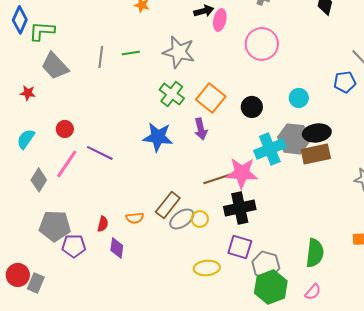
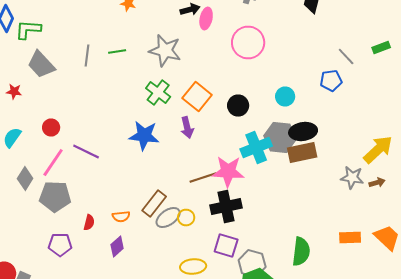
gray pentagon: (55, 226) -> (55, 196), moved
purple diamond: (117, 248) -> (117, 246), moved, turned 40

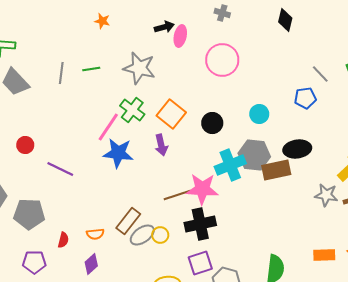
black ellipse: (303, 132) -> (297, 149), moved
pink line: (53, 162) -> (108, 127), moved
purple square: (226, 246) -> (200, 263), turned -35

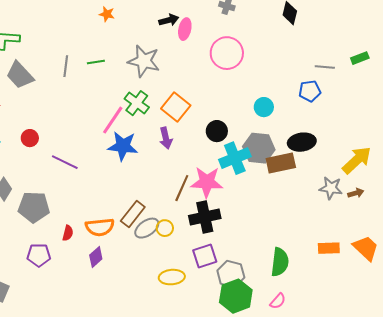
gray line: (320, 74) -> (325, 67), turned -42
black circle: (212, 123) -> (217, 131), moved
brown line: (177, 195) -> (182, 188), turned -48
orange semicircle: (95, 234) -> (100, 227), size x1.6

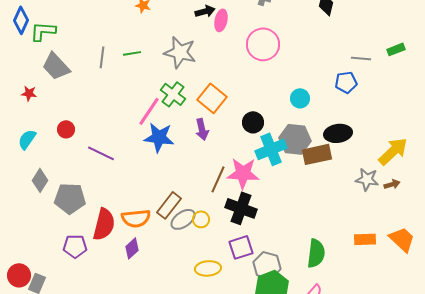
black cross: (205, 217) -> (241, 208), turned 32
red semicircle: (68, 233) -> (104, 224), size x2.0

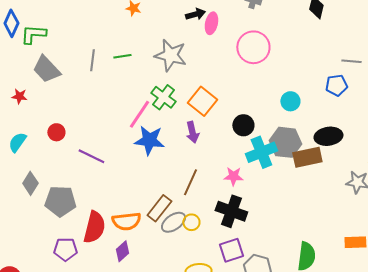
pink star: (243, 173) -> (233, 176), size x0.6
brown line: (218, 179) -> (190, 182), moved

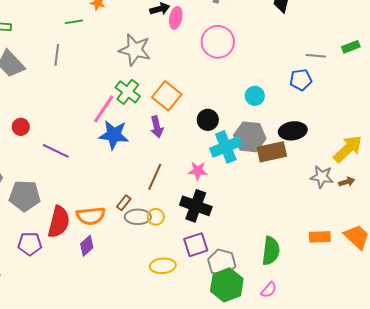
green line: (122, 56) -> (74, 22), moved
brown rectangle: (159, 208) -> (124, 203), size x0.6
gray ellipse: (173, 222) -> (138, 217), turned 35

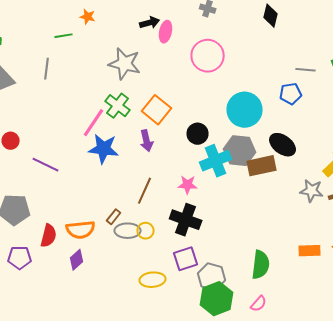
cyan circle: (255, 96) -> (245, 110), size x1.8
black ellipse: (293, 131) -> (283, 145), turned 44
red semicircle: (59, 222) -> (49, 236), size x0.7

